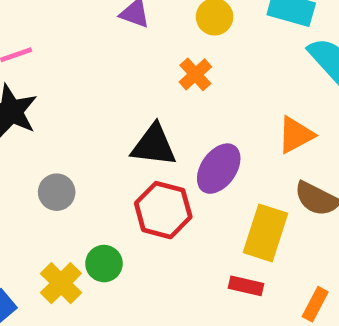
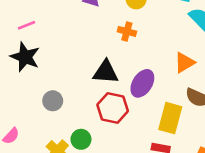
orange cross: (195, 74) -> (127, 31), turned -30

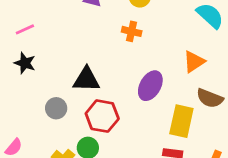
black star: (25, 57) -> (25, 63), size x0.7
black triangle: (106, 72) -> (86, 79), moved
red hexagon: (113, 108) -> (102, 116), moved

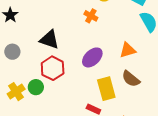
gray circle: (56, 108) -> (12, 52), moved
yellow rectangle: (181, 121) -> (106, 89), turned -45

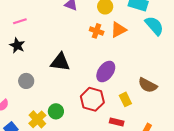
orange triangle: (128, 50) -> (118, 30), moved
red hexagon: (53, 68) -> (92, 99), moved
yellow rectangle: (106, 89) -> (125, 99), size x0.6

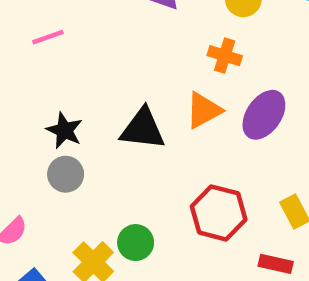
orange triangle: (118, 30) -> (204, 110), moved
black star: (17, 45) -> (64, 130), moved
purple ellipse: (106, 72) -> (264, 115), moved

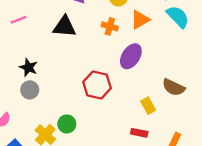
orange triangle: (204, 110) -> (140, 20), moved
black triangle: (143, 129) -> (65, 27), moved
red hexagon: (219, 213) -> (97, 85), moved

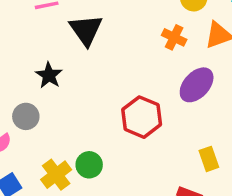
black triangle: (65, 27) -> (86, 30), moved, turned 40
gray circle: (30, 90) -> (26, 116), moved

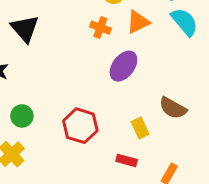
red hexagon: (142, 117) -> (80, 126), moved
green circle: (89, 165) -> (22, 116), moved

